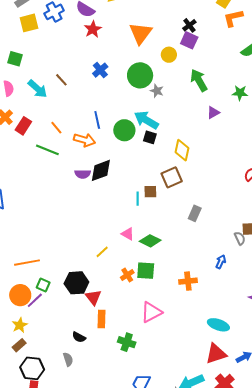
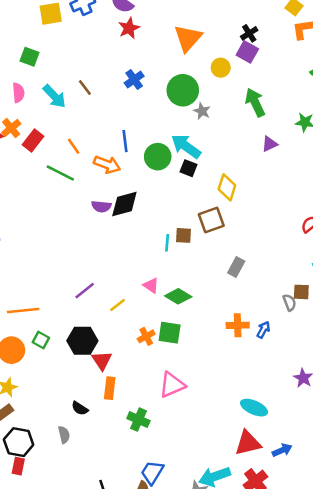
orange cross: (188, 281) -> (238, 325), moved
purple line: (35, 300) -> (85, 291), moved

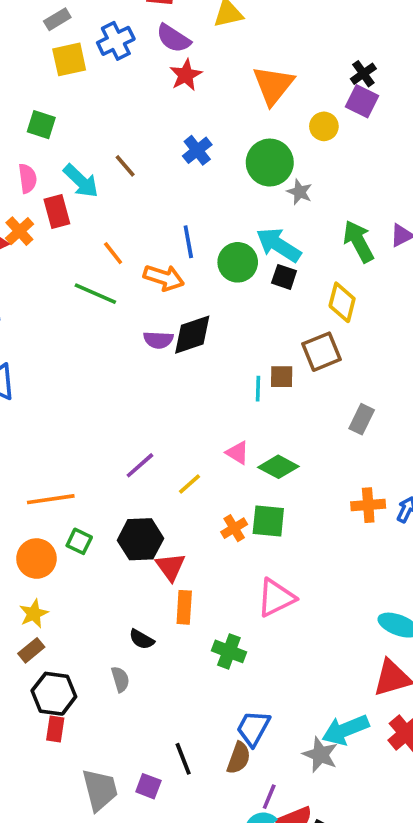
green arrow: (255, 102) -> (358, 241), moved
red rectangle: (33, 141) -> (57, 211), moved, turned -50

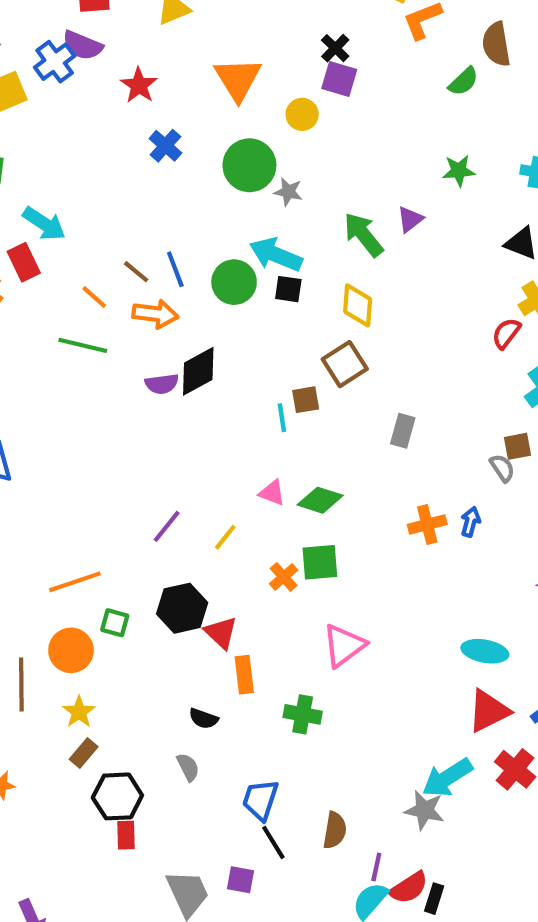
purple semicircle: (173, 38) -> (83, 45), moved
blue cross: (197, 150) -> (165, 146), moved
brown line: (125, 166) -> (136, 272), moved
blue trapezoid: (253, 728) -> (260, 800), moved

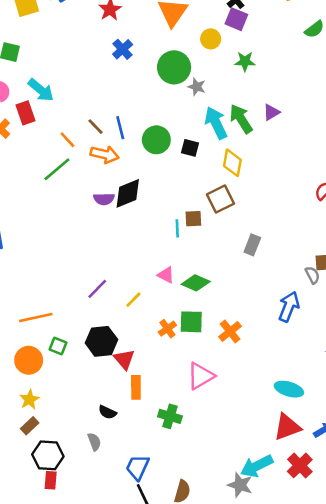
green star: (459, 171) -> (245, 61), moved
cyan arrow: (276, 255) -> (216, 123), moved, turned 36
green line: (83, 345) -> (57, 169), turned -60
blue arrow: (471, 522) -> (289, 307), size x1.6
orange cross: (427, 524) -> (230, 331), moved, turned -30

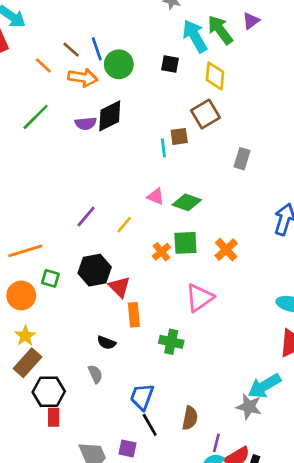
green circle: (156, 140) -> (119, 64), moved
green line: (57, 169) -> (36, 117), moved
brown rectangle: (30, 426) -> (28, 363), size x1.5

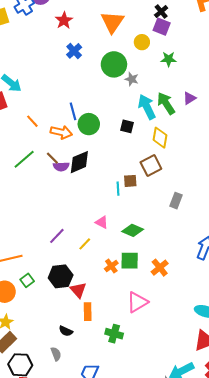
brown line: (71, 50) -> (52, 158), moved
pink triangle: (156, 197) -> (102, 222), moved
green square: (50, 278) -> (27, 280), turned 32

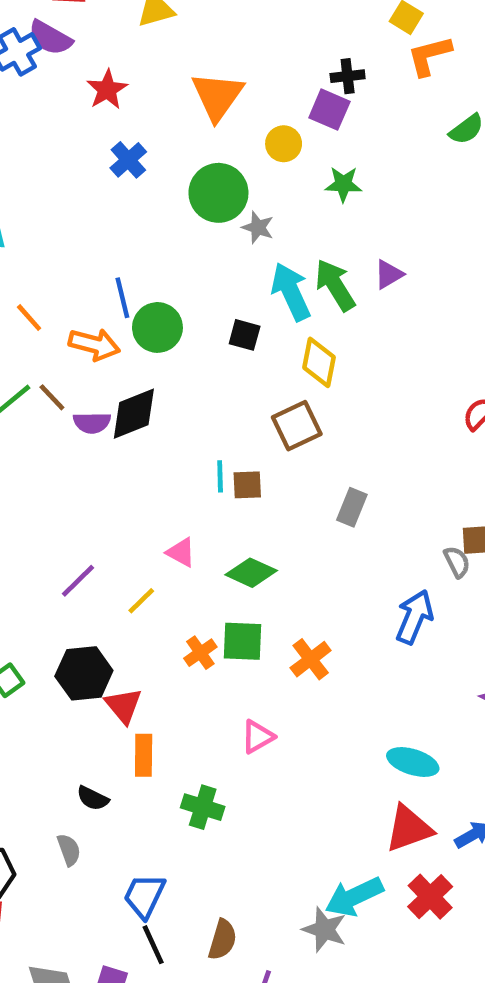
black cross: (161, 12) -> (348, 76), moved, turned 32
brown line: (52, 158) -> (52, 397), moved
brown square: (130, 181) -> (247, 485), moved
pink triangle: (137, 302) -> (258, 737), size x0.7

